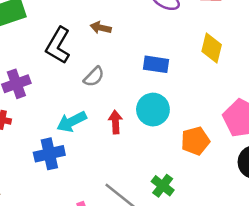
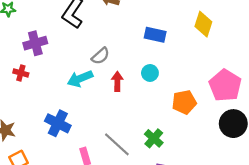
gray semicircle: (94, 77) -> (101, 56), moved
cyan circle: (153, 110) -> (150, 73), size x0.6
blue cross: (49, 154) -> (58, 123), moved, turned 35

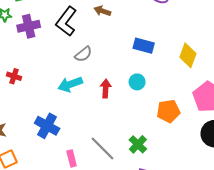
yellow diamond: (203, 24) -> (188, 55), moved
purple cross: (35, 43) -> (29, 26), moved
gray semicircle: (101, 56) -> (83, 54), moved

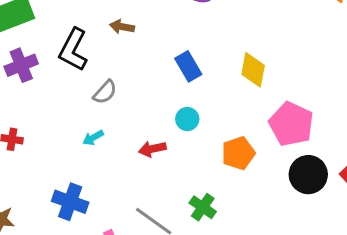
blue rectangle: (144, 46) -> (188, 66), turned 54
cyan arrow: (70, 84) -> (93, 138), size x0.6
red arrow: (106, 89) -> (152, 149), moved, turned -96

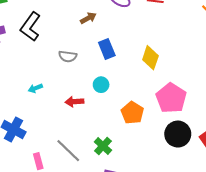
brown arrow: (122, 27) -> (88, 18), moved, turned 133
gray semicircle: (105, 92) -> (68, 56), moved, turned 48
orange pentagon: (238, 153) -> (132, 113), turned -30

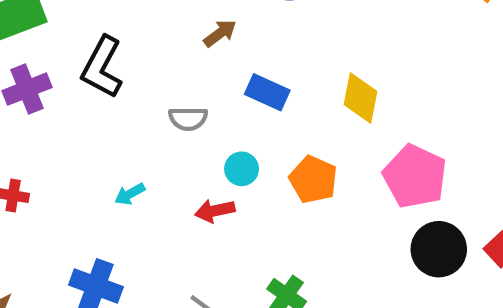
blue rectangle: (107, 49) -> (267, 92), turned -36
cyan circle: (101, 85) -> (242, 169), moved
orange pentagon: (132, 113) -> (313, 180), moved

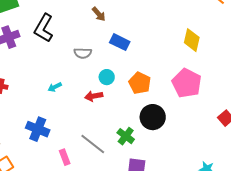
brown arrow: (220, 33) -> (99, 14), turned 84
yellow diamond: (360, 98) -> (192, 40), moved
black circle: (439, 249) -> (153, 117), moved

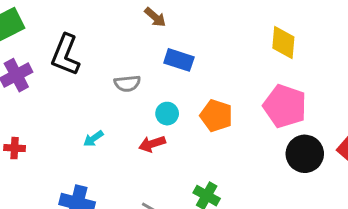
brown arrow: (99, 14) -> (155, 17), moved
black circle: (153, 117) -> (305, 154), moved

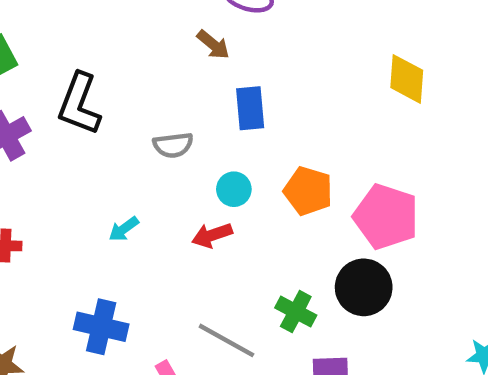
blue rectangle: (179, 60) -> (250, 108), turned 68
pink pentagon: (285, 106) -> (386, 217), moved
black circle: (305, 154) -> (364, 287), moved

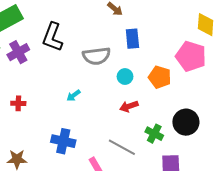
gray semicircle: (173, 145) -> (96, 56), size x1.5
pink pentagon: (386, 217) -> (191, 56), moved
red arrow: (212, 235) -> (129, 106), moved

